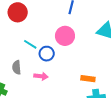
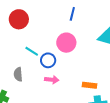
pink arrow: (41, 76) -> (52, 80), moved

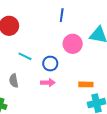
pink circle: (66, 43) -> (73, 44), moved
blue circle: (48, 60) -> (50, 64), moved

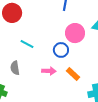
blue circle: (50, 64) -> (61, 50), moved
orange rectangle: (86, 84) -> (73, 74), moved, turned 40

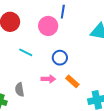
pink circle: (75, 33) -> (48, 26), moved
gray semicircle: (15, 68) -> (20, 90), moved

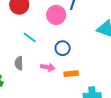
orange rectangle: (72, 81) -> (71, 74), turned -56
gray semicircle: (20, 90) -> (19, 63), moved

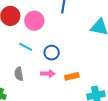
pink circle: (56, 15) -> (34, 21), moved
blue circle: (63, 48) -> (52, 53), moved

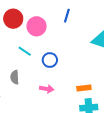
pink arrow: (48, 74) -> (47, 89), moved
orange rectangle: (72, 76) -> (84, 88), moved

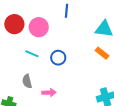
orange rectangle: (84, 88) -> (102, 53), moved, turned 56
pink arrow: (47, 89) -> (49, 93), moved

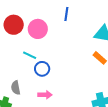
blue circle: (58, 58) -> (42, 69), moved
gray semicircle: (27, 81) -> (16, 88), moved

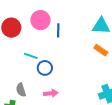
blue line: (66, 14) -> (58, 30), moved
pink circle: (38, 29) -> (40, 20), moved

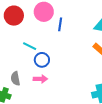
pink arrow: (51, 93) -> (40, 79), moved

